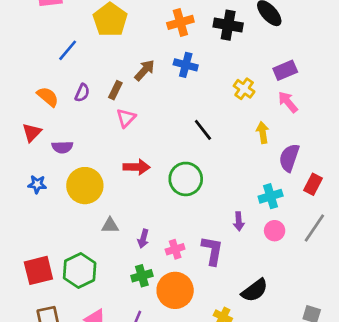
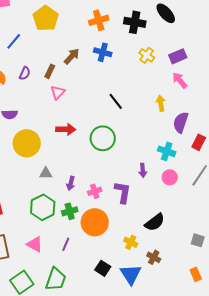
yellow cross: (244, 89) -> (147, 55), moved
cyan cross: (271, 196) -> (167, 151), turned 36
green hexagon: (80, 270) -> (43, 207), moved

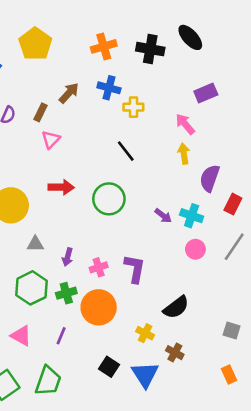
yellow cross: (147, 55) -> (133, 107), moved, turned -35
pink arrow: (180, 80) -> (185, 124), moved
purple arrow: (143, 170) -> (163, 216), moved, turned -48

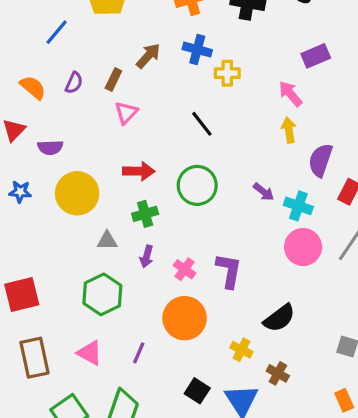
black line: (126, 151) -> (202, 124), moved
purple arrow: (163, 216) -> (264, 192), moved
pink circle: (195, 249) -> (303, 247), size x1.5
pink cross: (99, 267) -> (185, 269), turned -36
green cross: (66, 293) -> (145, 214), moved

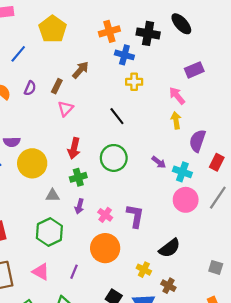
blue cross: (197, 50) -> (124, 55), moved
purple semicircle: (50, 147) -> (12, 142), moved
red arrow: (139, 171) -> (74, 148), turned 102

